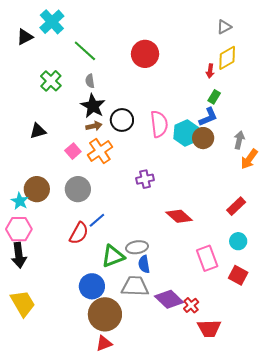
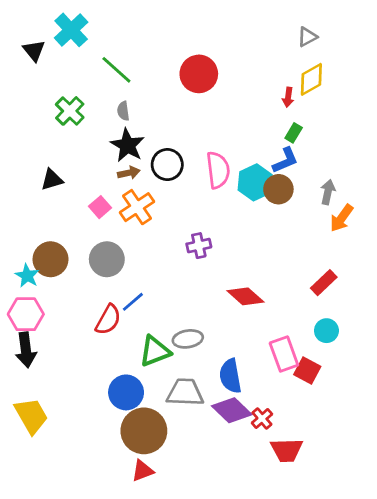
black triangle: (25, 37) -> (34, 51), turned -42
blue semicircle: (144, 264) -> (230, 376), moved, size x1.4
red square: (238, 275) -> (307, 370), moved

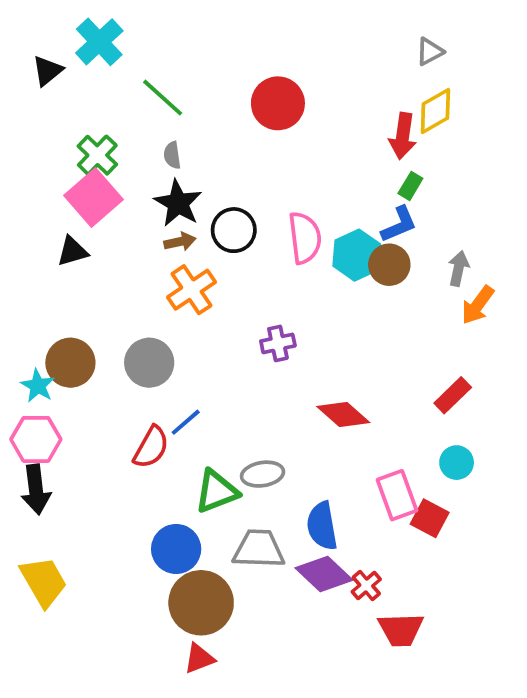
black triangle: (34, 51) -> (47, 71), turned 30
red arrow: (288, 97) -> (403, 136), size x1.6
pink square: (100, 207) -> (94, 197), moved, size x1.8

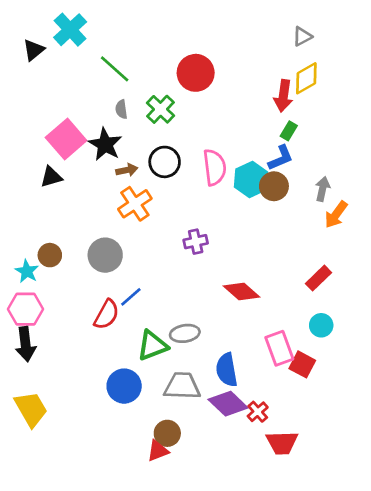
green cross: (97, 155) -> (161, 109), moved
black star: (178, 203) -> (105, 144), moved
brown circle: (70, 363) -> (50, 255), size x0.7
brown circle: (201, 603) -> (167, 433), moved, size x0.6
red triangle: (199, 658) -> (158, 451), moved

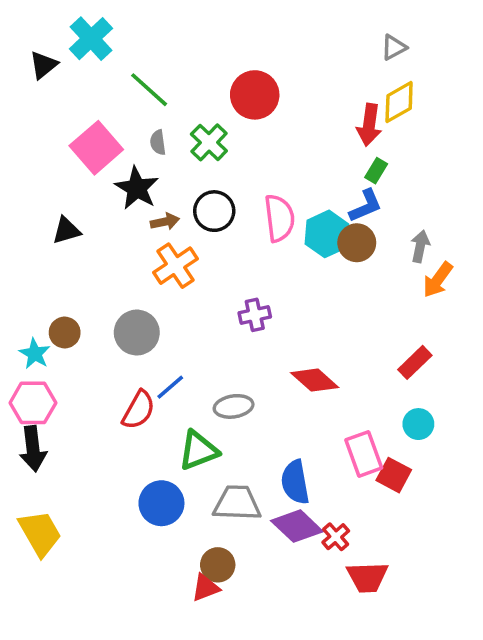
pink square: (66, 139) -> (96, 148), moved
gray ellipse: (185, 333) -> (234, 406), moved

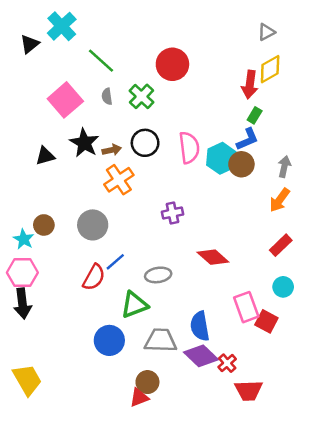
black star: (137, 188) -> (84, 143), moved
orange arrow: (438, 280) -> (280, 200), moved
yellow trapezoid: (40, 533) -> (27, 380), moved

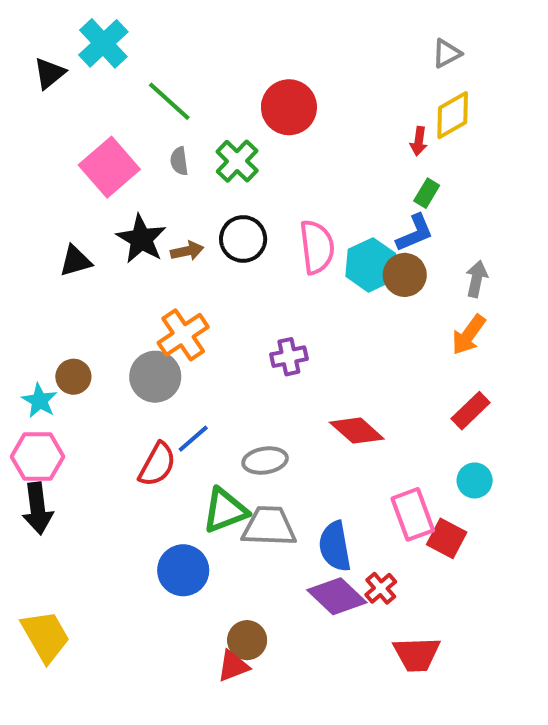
red arrow: (250, 85) -> (419, 141), size x0.6
orange cross: (119, 180) -> (183, 335), moved
gray trapezoid: (161, 340) -> (269, 526), moved
red cross: (227, 363) -> (381, 588), moved

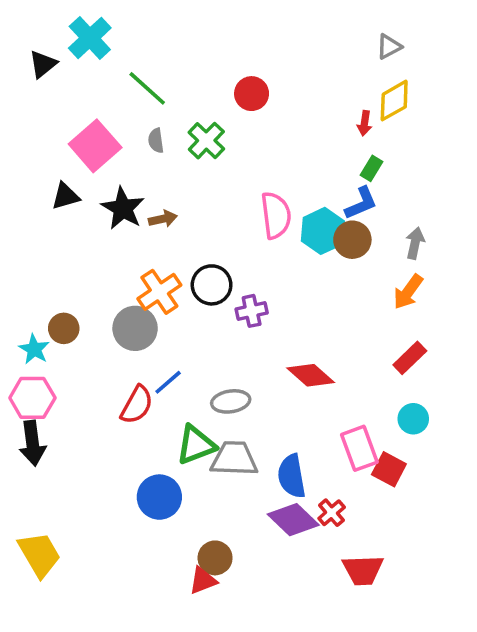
red circle: (289, 107) -> (252, 94), size x0.7
black circle: (243, 239) -> (212, 285), moved
black triangle: (75, 261) -> (65, 196), moved

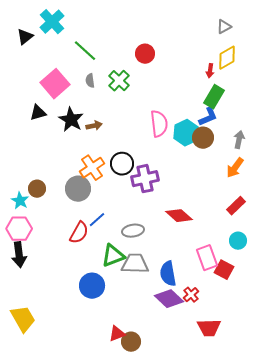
green rectangle: (372, 168) -> (214, 97), size x1.6
purple cross: (252, 311) -> (145, 179), size x1.5
brown circle: (215, 558) -> (131, 342), moved

